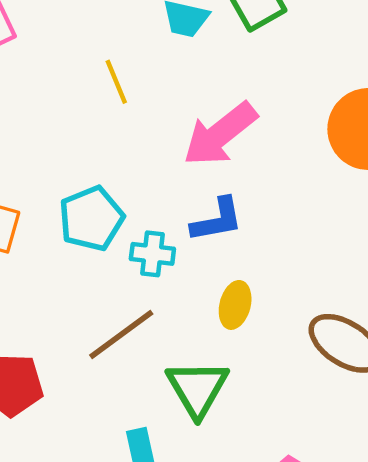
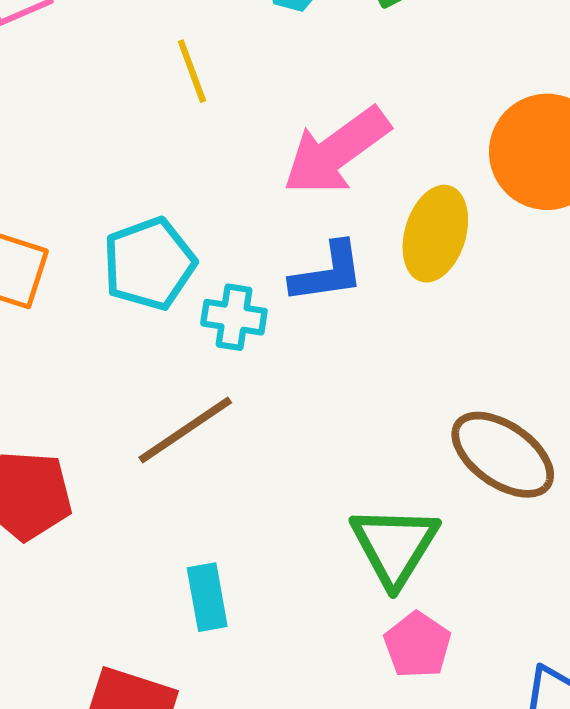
yellow ellipse: (235, 305) -> (435, 234), moved, size x1.4
green triangle: (197, 388) -> (395, 546), moved

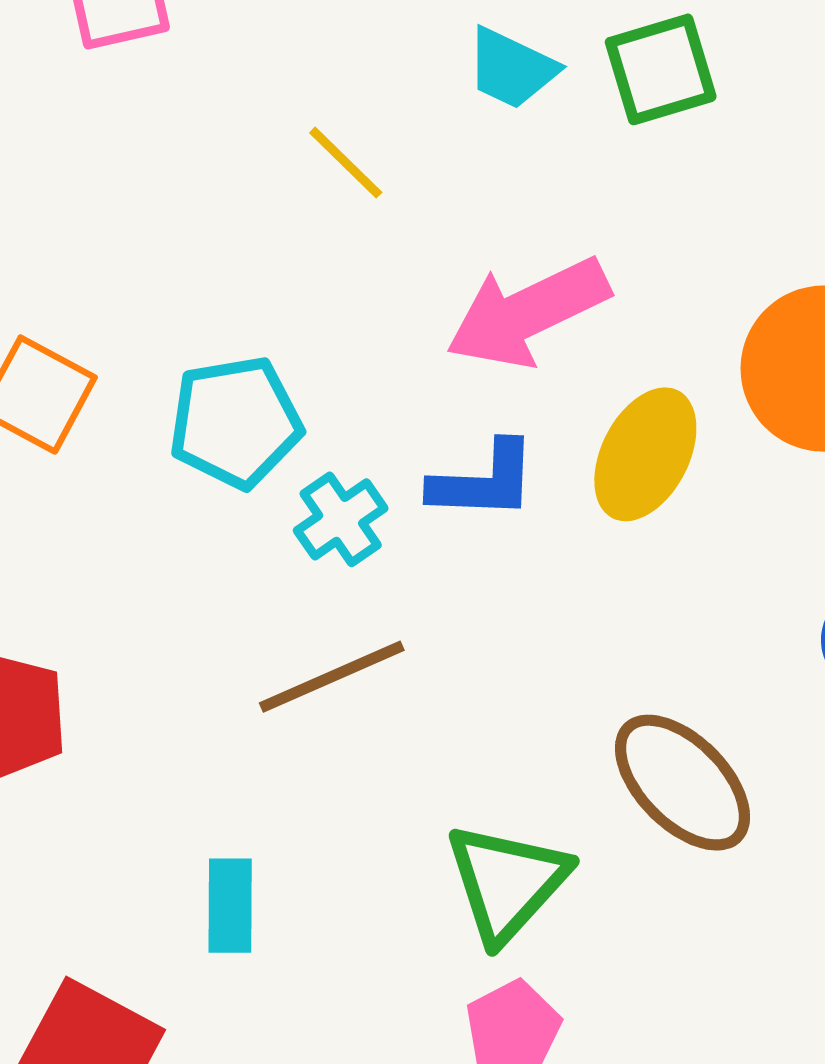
yellow line: (192, 71) -> (346, 163), turned -36
cyan cross: (234, 317) -> (341, 519), turned 36
brown line: (185, 430) -> (332, 677), moved

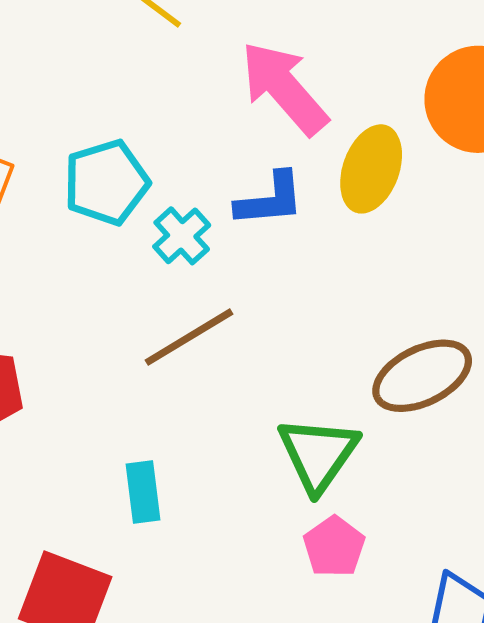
pink arrow: (528, 313) -> (284, 88), turned 82
brown ellipse: (682, 783) -> (422, 376), turned -64

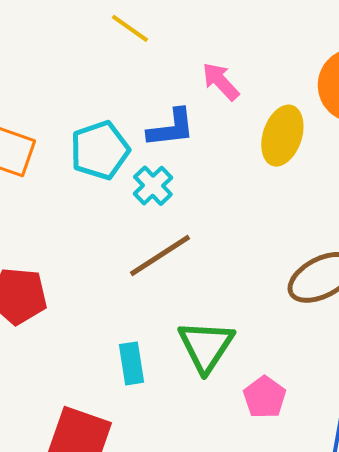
pink arrow: (284, 88) -> (221, 81), size x0.6
blue L-shape: (270, 200) -> (171, 128), moved
green triangle: (318, 454) -> (206, 346), moved

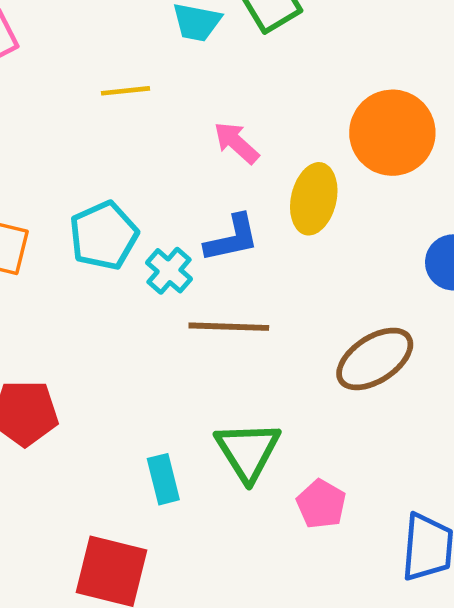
yellow line: (130, 28) -> (125, 91), turned -36
blue L-shape: (171, 128) -> (232, 238), moved
brown line: (160, 255) -> (229, 327), moved, turned 40

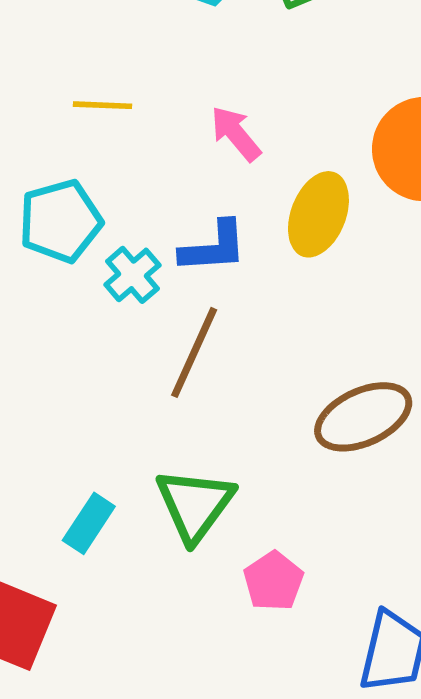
yellow line: (125, 91) -> (103, 105), moved
brown line: (229, 327) -> (194, 352), turned -76
cyan rectangle: (163, 479) -> (89, 523), turned 39

